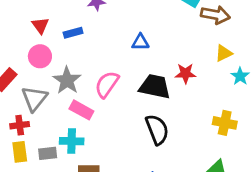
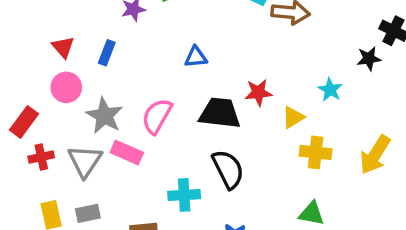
blue rectangle: (73, 33) -> (107, 53), turned -48
yellow triangle: (224, 53) -> (293, 117), moved
gray triangle: (34, 99) -> (85, 161), moved
red cross: (20, 125) -> (41, 157), moved
cyan cross: (72, 141) -> (184, 195), moved

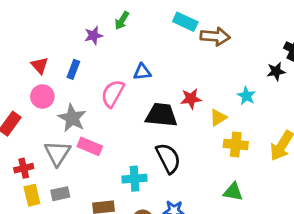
pink semicircle: (157, 116) -> (113, 94), moved
red cross: (41, 157) -> (24, 168), moved

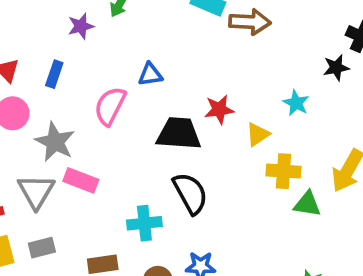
green triangle: (233, 192) -> (307, 204), moved

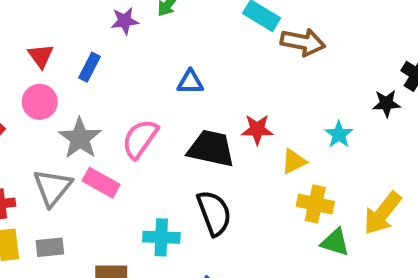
pink semicircle: (110, 106) -> (140, 139), moved

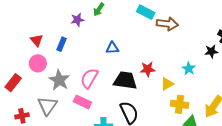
pink rectangle: (101, 183) -> (82, 102), moved

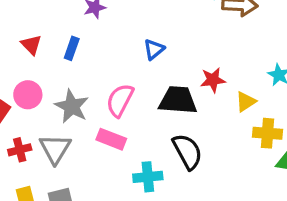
blue triangle: (112, 48) -> (154, 49), turned -32
pink circle: (38, 63) -> (28, 95), moved
red cross: (22, 116) -> (20, 150), moved

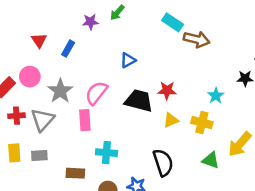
yellow triangle: (246, 102) -> (171, 120), moved
yellow cross: (267, 133) -> (202, 123), moved
pink rectangle: (111, 139) -> (85, 120), turned 54
black semicircle: (187, 152) -> (163, 163), moved

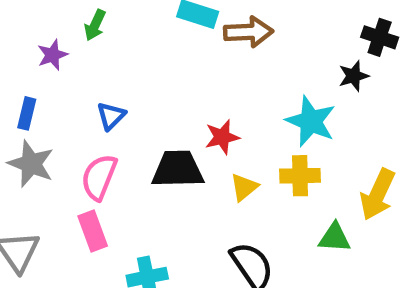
blue triangle: (128, 60) -> (111, 116), moved
gray star: (60, 91) -> (31, 164), moved
cyan star: (216, 96) -> (311, 121), size x1.6

